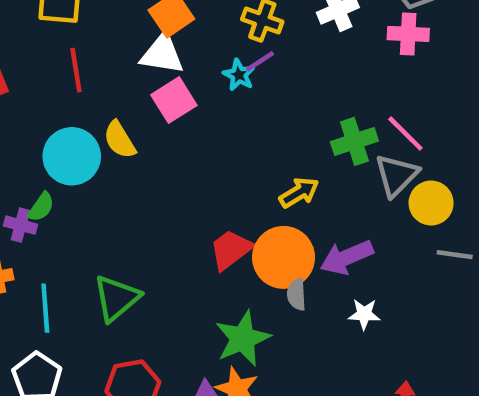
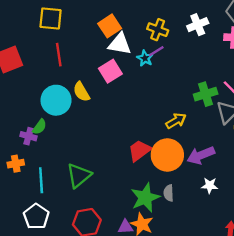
white triangle: (162, 54) -> (120, 44), moved
gray semicircle: (297, 294) -> (169, 193), moved

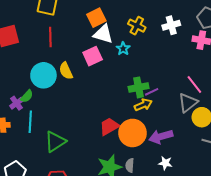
purple line: (156, 51) -> (152, 92), moved
green cross: (206, 94) -> (139, 87), moved
purple cross: (29, 136) -> (17, 103), turned 32
cyan line: (41, 180) -> (30, 122), moved

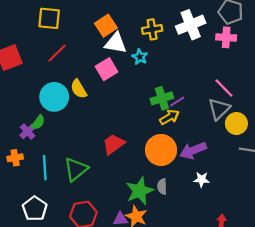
white cross: (171, 25) -> (191, 25), size x1.4
yellow cross: (137, 26) -> (152, 29), turned -30
red line: (50, 37) -> (57, 53), turned 54
cyan line: (30, 122) -> (45, 168), moved
red trapezoid: (109, 126) -> (114, 144), moved

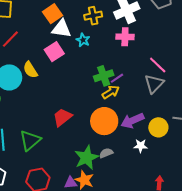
pink cross: (226, 37) -> (125, 37), moved
yellow circle: (236, 124) -> (158, 127), moved
gray semicircle: (162, 187) -> (106, 153), turned 72

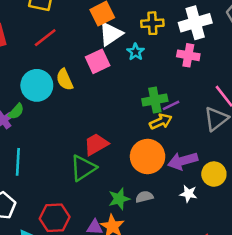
white triangle: (61, 29) -> (111, 34), turned -50
green triangle: (30, 140) -> (83, 168), moved
green star: (87, 158) -> (119, 199), size x0.7

